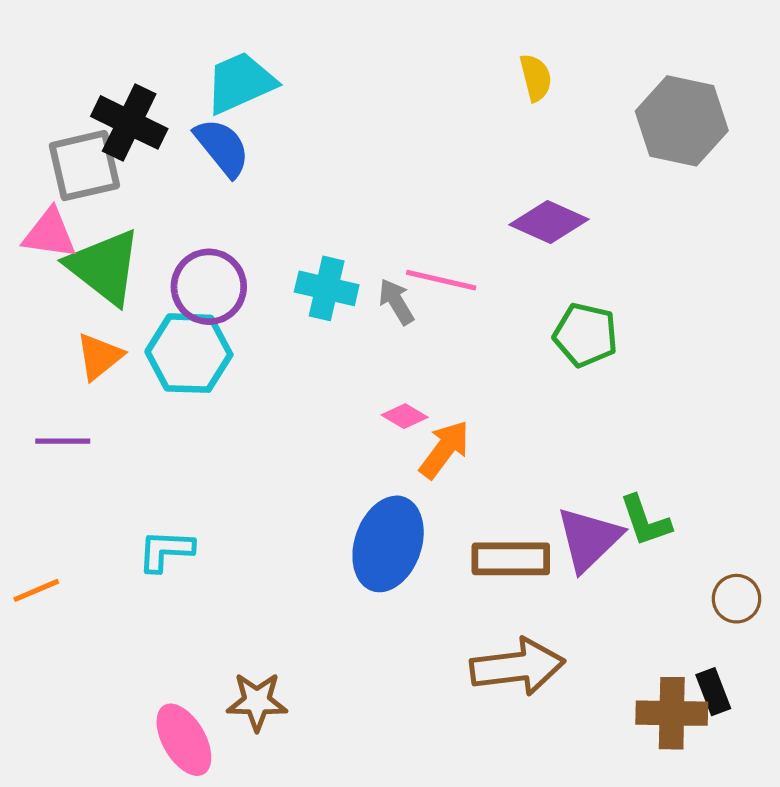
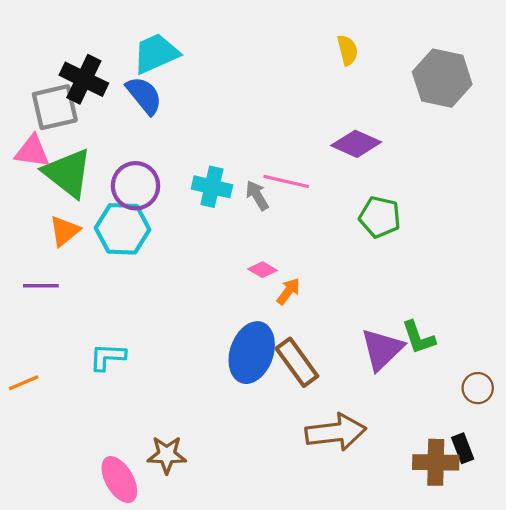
orange arrow: (444, 449) -> (288, 291), size x0.7
brown rectangle: (511, 559) -> (297, 362), moved, turned 54

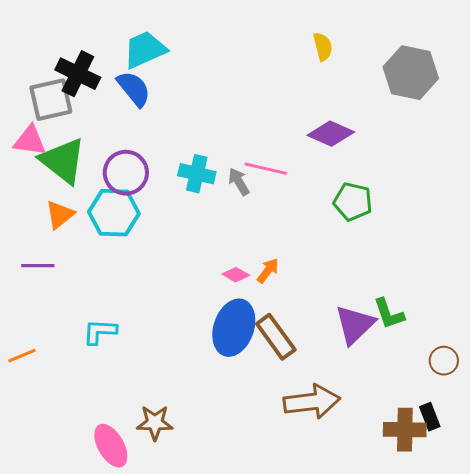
pink diamond: (262, 270) -> (236, 275), moved

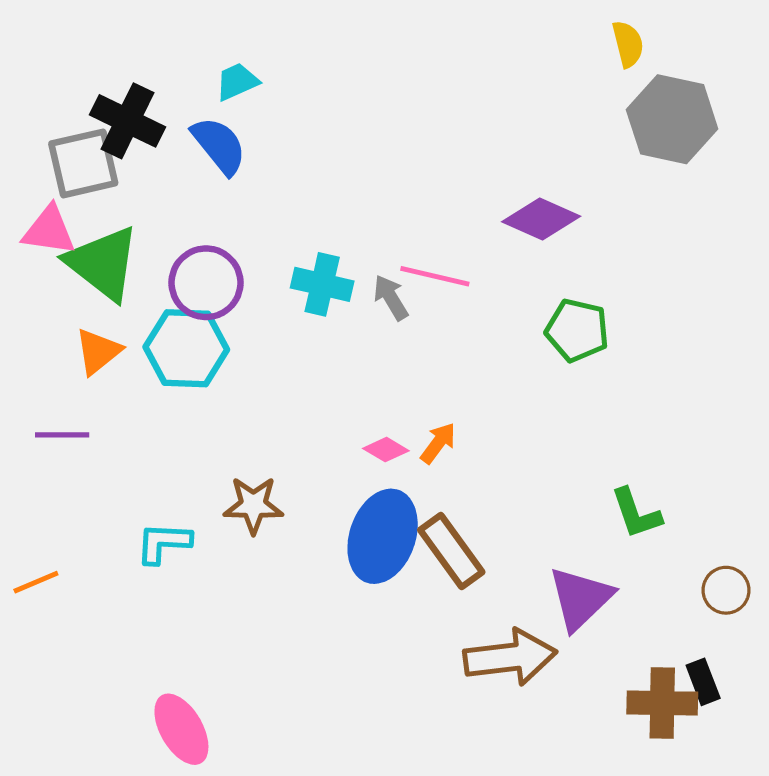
yellow semicircle: (323, 47) -> (628, 44), moved
cyan trapezoid: (145, 50) -> (237, 82), size x0.6
purple triangle: (355, 325) -> (580, 598), moved
brown star: (155, 423) -> (253, 505), moved

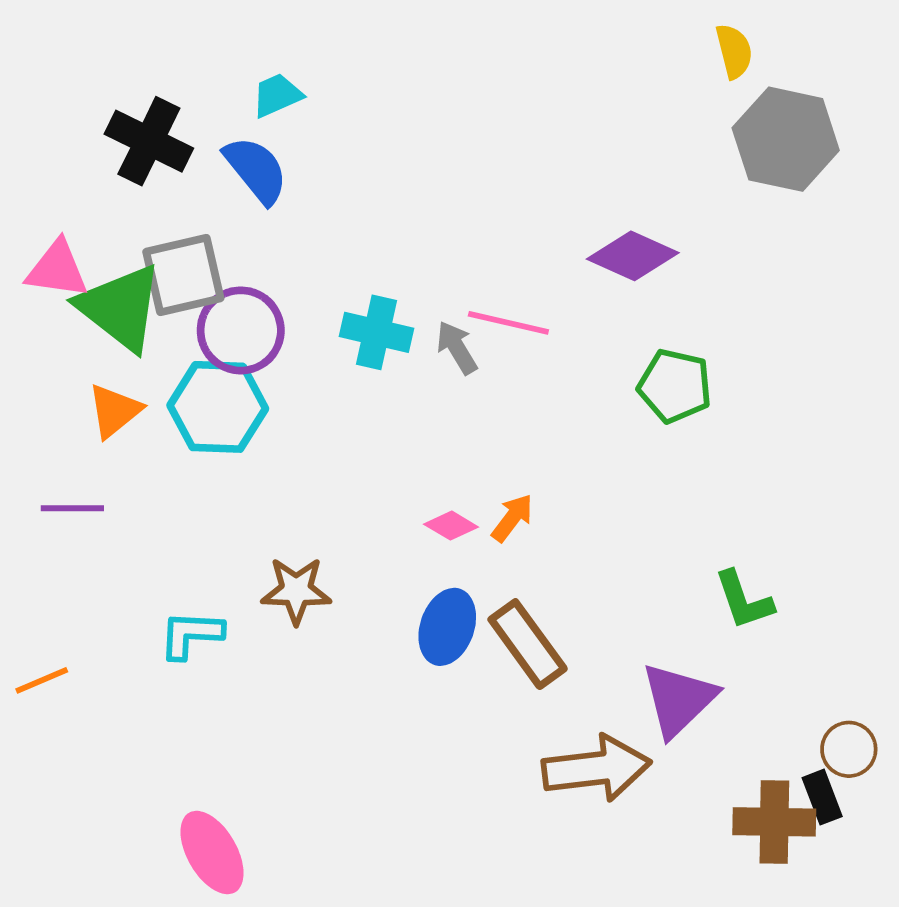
gray square: (83, 163) -> (183, 275), moved
blue ellipse: (383, 536) -> (447, 627), size x0.7
brown circle: (726, 590) -> (849, 749), moved

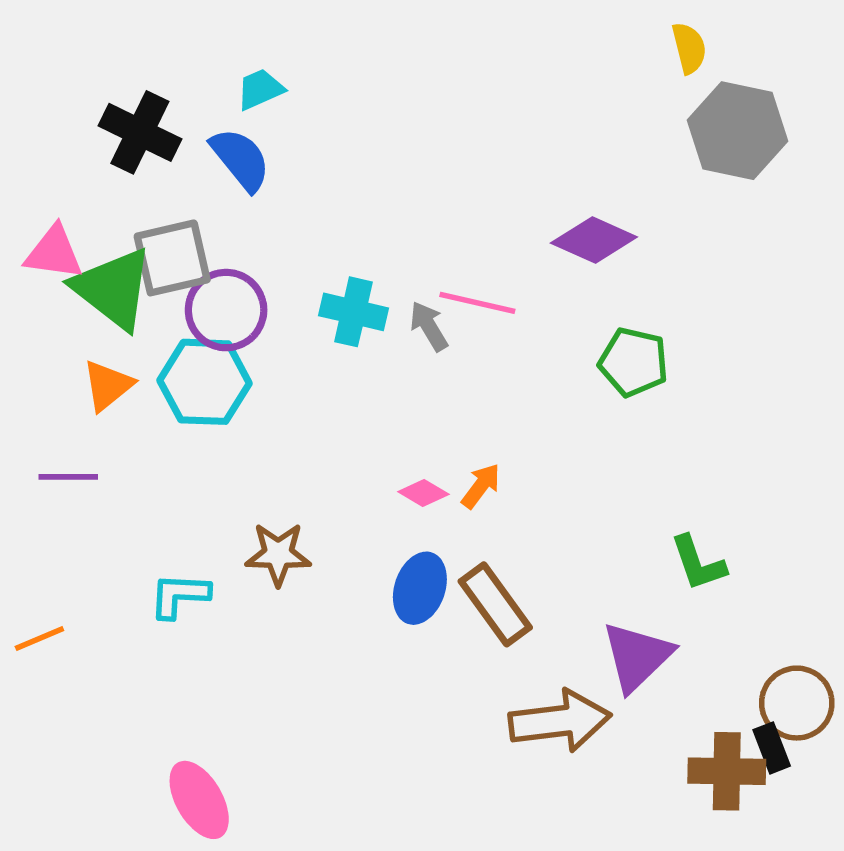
brown circle: (849, 749) -> (797, 703), size x1.4

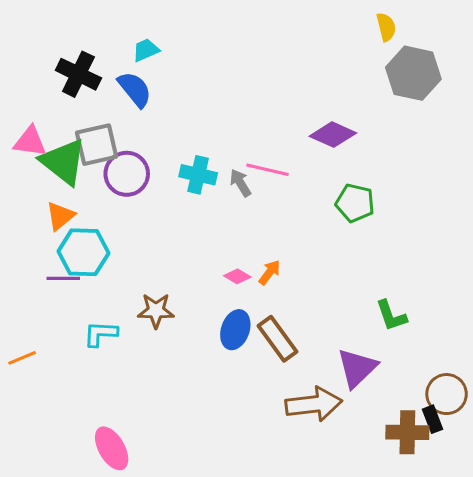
cyan hexagon: (205, 382) -> (83, 252), moved
purple line: (68, 477) -> (63, 278), moved

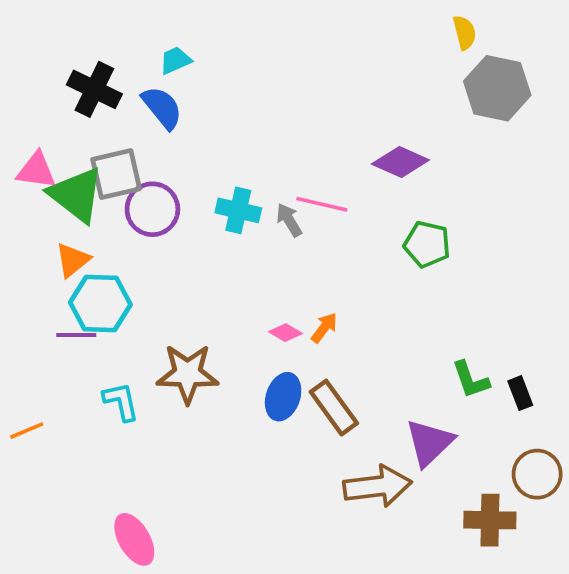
brown star: (156, 311) -> (188, 374), size x1.4
cyan L-shape: (101, 334) -> (121, 402), turned 75
black rectangle: (432, 419) -> (520, 393), moved

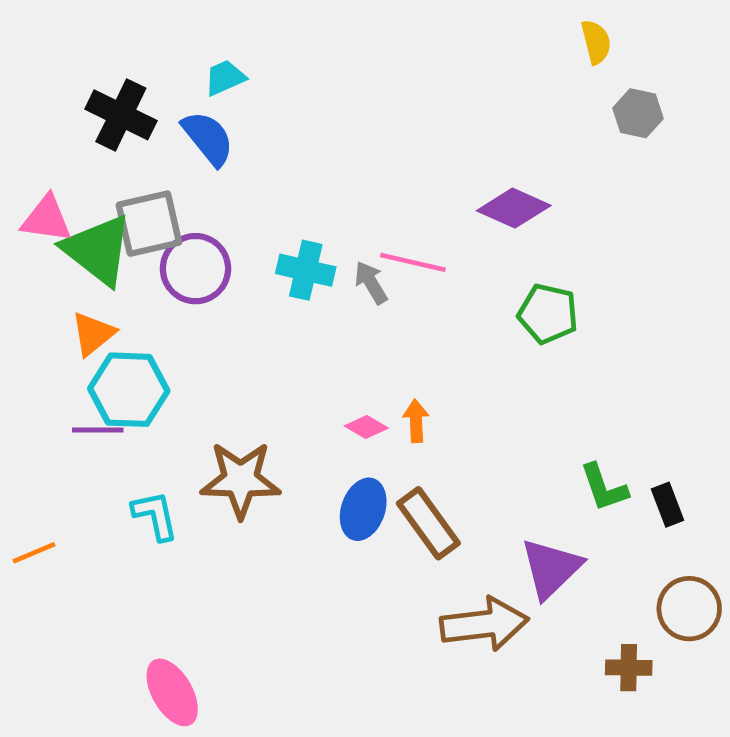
gray hexagon: (497, 88) -> (638, 113), size x0.6
orange arrow: (324, 328) -> (416, 421), turned -40
brown cross: (490, 520) -> (629, 668), size x0.7

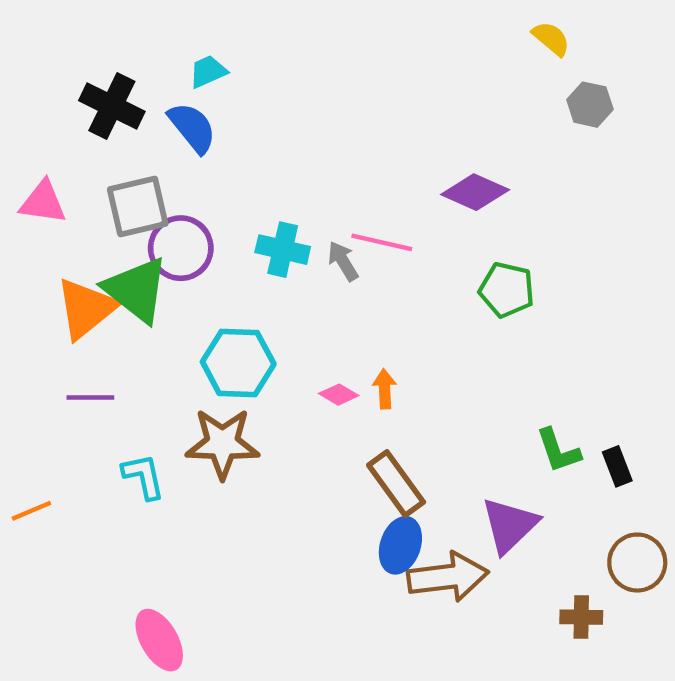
yellow semicircle: (596, 42) -> (551, 39), turned -36
green triangle: (98, 250) -> (136, 290), moved
orange triangle: (93, 334) -> (86, 308), size x1.5
cyan hexagon: (129, 390) -> (238, 363), moved
blue ellipse: (363, 509) -> (400, 545), moved

